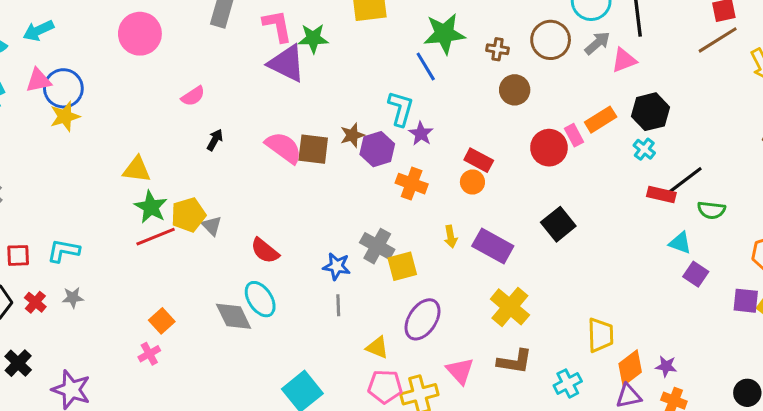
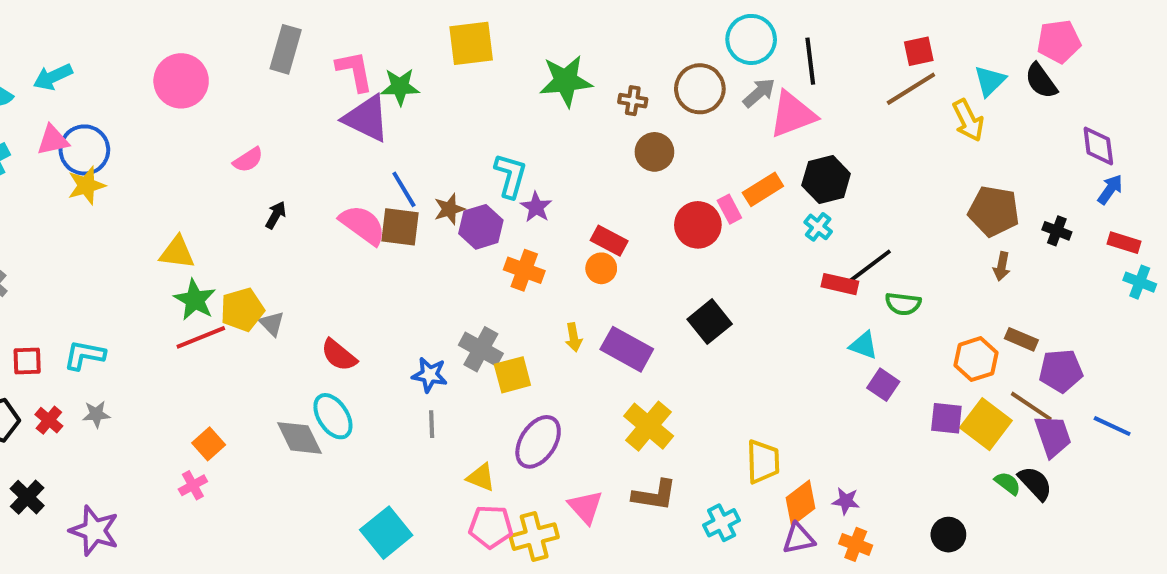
pink triangle: (624, 60) -> (793, 114), size x1.5
blue line: (426, 66) -> (404, 189), moved

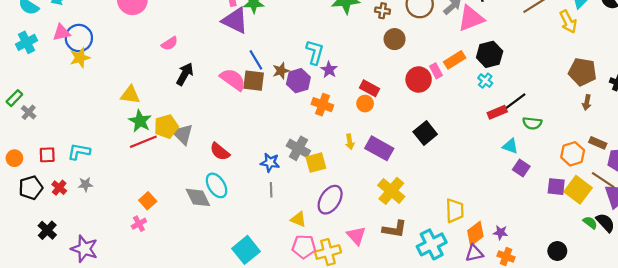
black arrow: (276, 215) -> (185, 74), size x1.5
red rectangle: (840, 284) -> (497, 112), turned -36
gray triangle: (272, 324) -> (183, 134), size x1.5
cyan cross: (722, 523) -> (432, 244), size x1.5

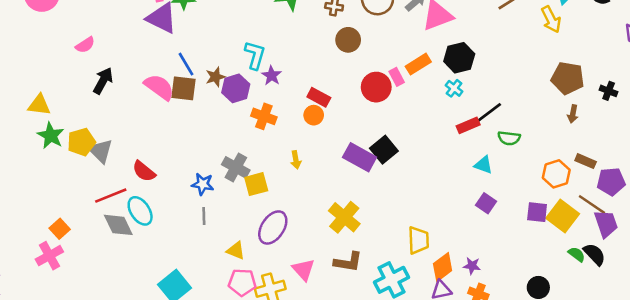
red line: (143, 142) -> (111, 196), moved
purple rectangle: (379, 148) -> (360, 157), moved
purple square: (521, 168) -> (486, 203), moved
pink cross: (139, 224) -> (49, 256), size x1.5

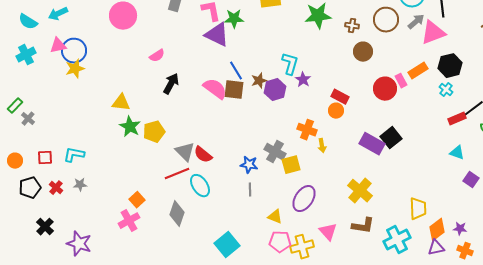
orange cross: (264, 116) -> (307, 130), moved
gray triangle: (100, 151) -> (185, 152), moved
cyan triangle: (483, 165) -> (457, 153), moved
gray diamond: (118, 225) -> (177, 214), moved, turned 45

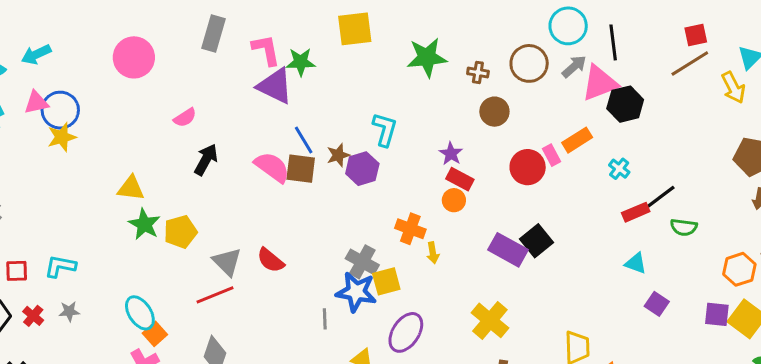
black hexagon: (450, 66) -> (625, 104), moved
purple star: (303, 80) -> (451, 154), moved
red semicircle: (203, 155) -> (271, 260), moved
blue star: (249, 165) -> (356, 292), moved, size x1.5
cyan ellipse: (200, 186) -> (140, 313), moved

